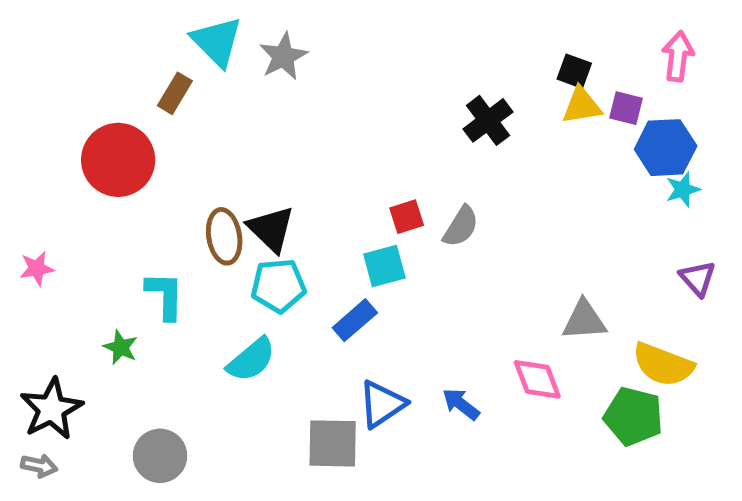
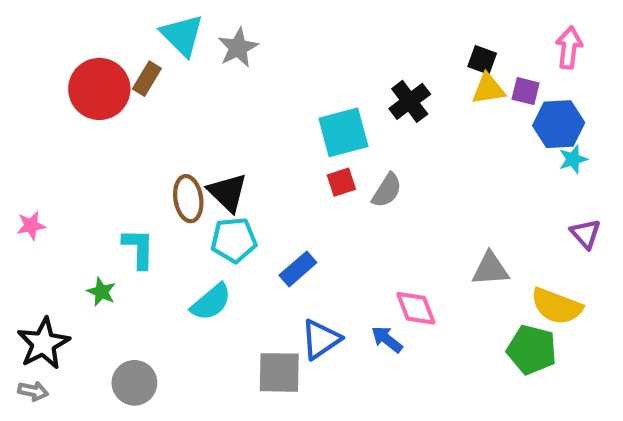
red circle: (118, 160) -> (99, 89), moved
cyan square: (384, 266) -> (343, 132), moved, size x1.4
pink diamond: (537, 379) -> (416, 308), moved

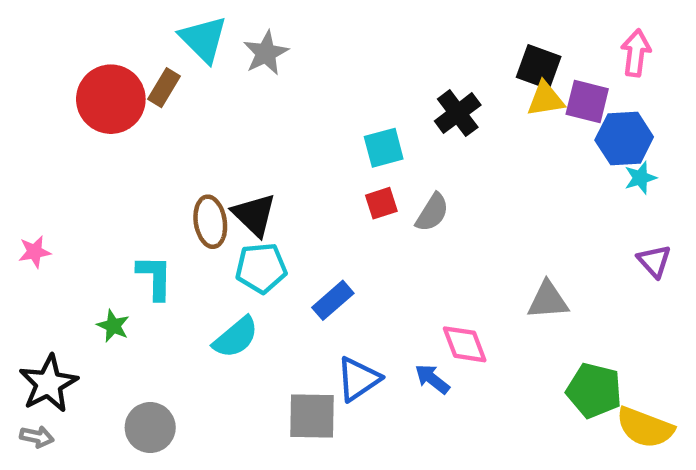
black square: (482, 60) -> (539, 67), size x1.4
purple square: (526, 91) -> (587, 101), size x1.4
cyan square: (343, 132) -> (384, 148), size x0.7
yellow semicircle: (557, 306) -> (645, 428), moved

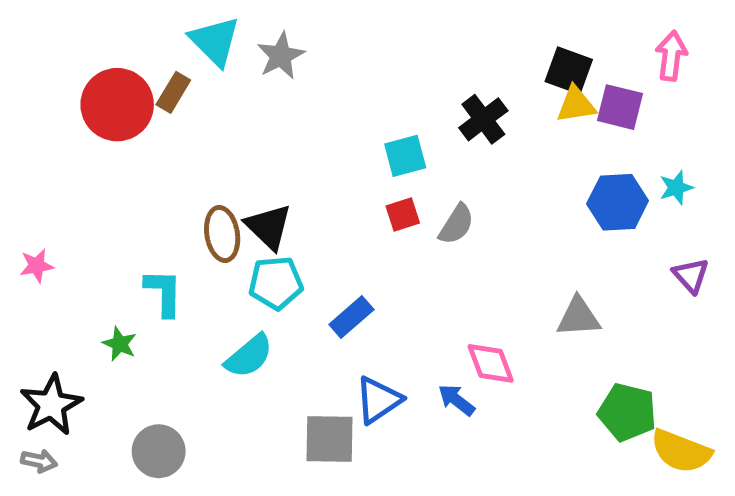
blue hexagon: (624, 138) -> (618, 202), moved

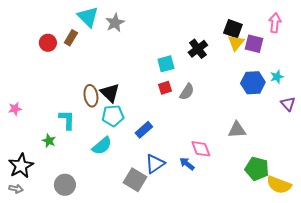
red circle: (117, 105) -> (48, 43), size x0.6
yellow triangle: (576, 105) -> (236, 43), turned -42
purple triangle: (691, 275) -> (288, 104), moved
gray square: (330, 439) -> (135, 180), turned 30

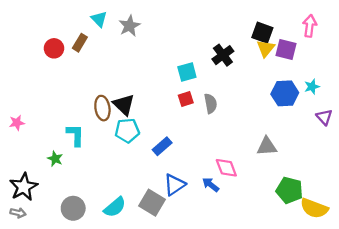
cyan triangle: (88, 17) -> (99, 19), size x0.7
gray semicircle: (187, 92) -> (211, 104), turned -42
cyan semicircle: (102, 146) -> (115, 207), moved

